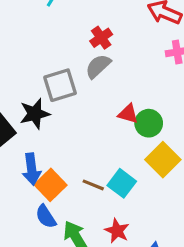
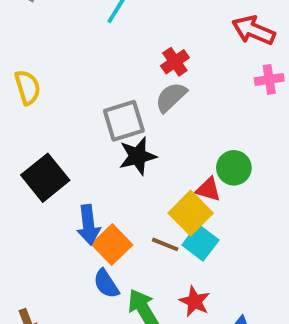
black star: (35, 114) -> (138, 156), moved
red triangle: (128, 114) -> (208, 189), moved
yellow square: (163, 160) -> (191, 213), moved

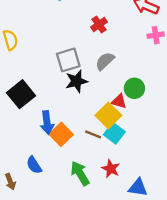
gray semicircle: (171, 97) -> (105, 61), moved
blue semicircle: (106, 284) -> (34, 165), moved

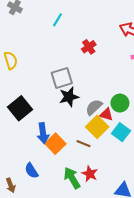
gray semicircle: (105, 61) -> (94, 107), moved
cyan square: (114, 133) -> (121, 132), moved
red star: (111, 169) -> (90, 174), moved

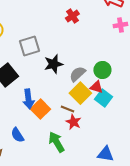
gray square: (62, 78) -> (29, 46), moved
red triangle: (106, 114) -> (96, 87), moved
red star: (90, 174) -> (73, 122), moved

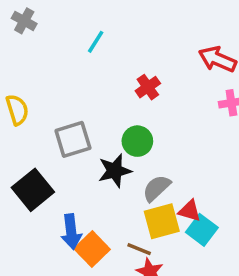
green circle: (102, 70) -> (137, 141), moved
yellow square: (80, 93) -> (162, 221), turned 30

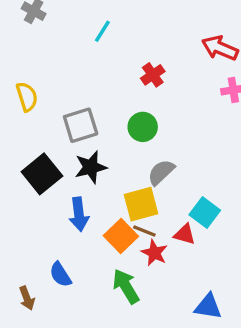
black star: (115, 171) -> (91, 167), moved
red triangle: (190, 211) -> (185, 234), moved
yellow square: (162, 221) -> (141, 204), moved
orange square: (92, 249) -> (121, 236), moved

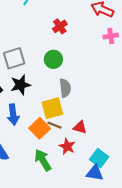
gray semicircle: (161, 172) -> (65, 88), turned 126
cyan square: (205, 213) -> (99, 158), moved
red star: (154, 253) -> (67, 146), moved

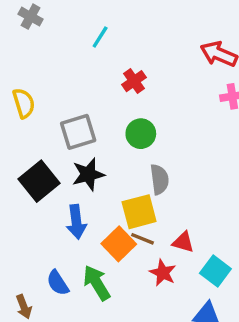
red cross: (60, 26) -> (134, 81), moved
cyan square: (99, 158) -> (215, 271), moved
green arrow: (43, 160) -> (97, 283), moved

